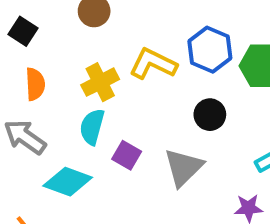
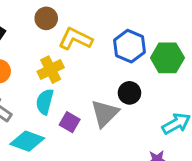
yellow L-shape: (153, 64) -> (75, 39), moved
gray triangle: (183, 167) -> (105, 113), moved

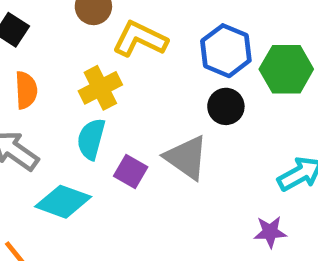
black circle: (129, 93) -> (226, 106), moved
gray triangle: (105, 113) -> (186, 158), turned -40

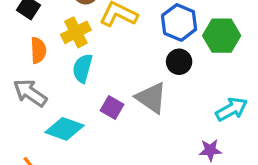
yellow cross: (100, 88) -> (76, 32), moved
cyan semicircle: (91, 139) -> (82, 68), moved

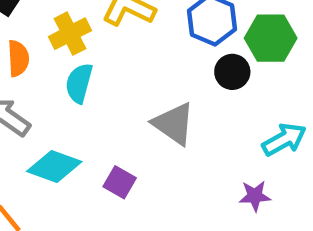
black circle: (179, 62) -> (232, 72), moved
purple square: (112, 108) -> (120, 182), moved

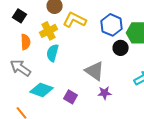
purple star: (255, 196) -> (105, 93), moved

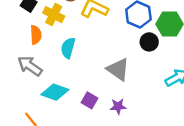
yellow cross: (49, 31) -> (54, 15), moved, turned -36
purple star: (105, 93) -> (118, 106), moved

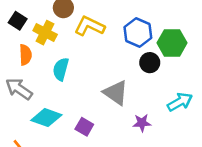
purple star: (118, 106) -> (142, 123), moved

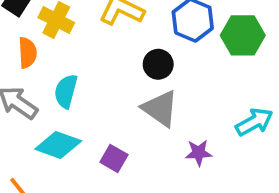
black circle: (150, 63) -> (158, 64), moved
cyan semicircle: (61, 69) -> (66, 91), moved

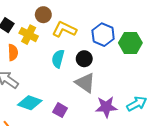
cyan semicircle: (66, 91) -> (58, 59), moved
cyan arrow: (254, 122) -> (137, 104), moved
purple star: (199, 153) -> (106, 107), size x1.5

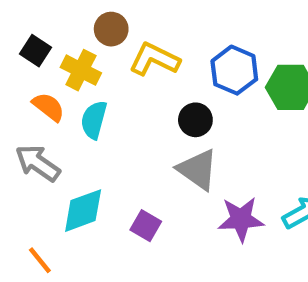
orange semicircle: (13, 52) -> (48, 107), turned -49
cyan semicircle: (58, 59) -> (94, 120), moved
cyan diamond: (30, 103) -> (83, 211), turned -40

